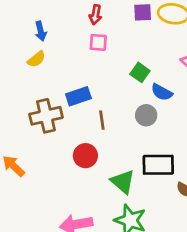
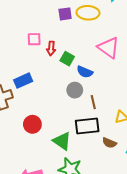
red arrow: (95, 15) -> (51, 48), moved
brown line: (102, 120) -> (93, 102), moved

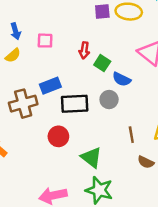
pink square: (34, 39) -> (45, 41), moved
brown line: (93, 102) -> (131, 135), moved
black rectangle: (87, 126) -> (75, 104), moved

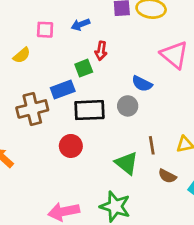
blue arrow: (16, 31) -> (81, 24), moved, turned 84
pink square: (45, 41) -> (45, 30), moved
green square: (102, 63) -> (84, 68), moved, turned 35
green triangle: (91, 157) -> (127, 163), moved

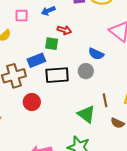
red arrow: (101, 51) -> (64, 30), turned -80
green square: (84, 68) -> (52, 44), turned 32
red circle: (71, 146) -> (32, 102), moved

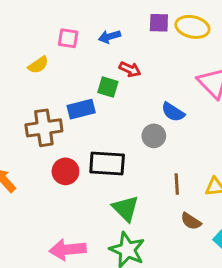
black rectangle: (57, 75) -> (107, 164), moved
green triangle: (86, 114) -> (126, 208), moved

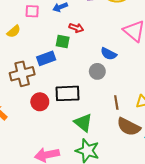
brown semicircle: (191, 221) -> (129, 127), size x1.6

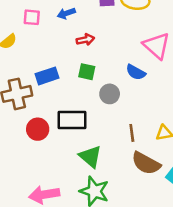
red arrow: (76, 28) -> (85, 40), turned -32
green square: (63, 41) -> (87, 72), moved
blue semicircle: (109, 54) -> (136, 72), moved

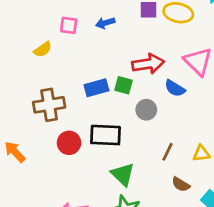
red arrow: (85, 40) -> (148, 64), moved, size x1.6
blue rectangle: (47, 76) -> (96, 88), moved
brown line: (132, 133) -> (168, 152), turned 30
brown semicircle: (146, 163) -> (181, 184), size x0.6

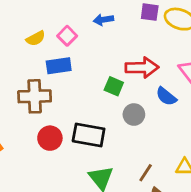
pink square: (69, 25) -> (67, 36), moved, turned 30
blue rectangle: (96, 88) -> (59, 66), moved
brown line: (168, 152) -> (146, 173), moved

